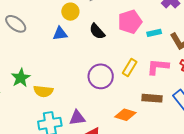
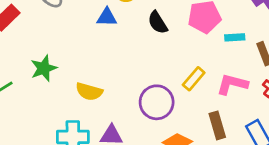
purple circle: (101, 76) -> (157, 102), moved
yellow semicircle: (43, 91) -> (89, 92), moved
brown rectangle: (152, 98) -> (217, 125), turned 60

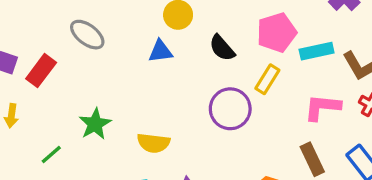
cyan rectangle: (235, 37) -> (317, 51), size x1.4
yellow rectangle: (194, 79) -> (267, 79), moved
purple circle: (157, 102) -> (230, 109), moved

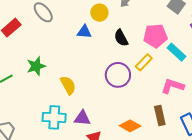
cyan rectangle: (317, 51) -> (177, 52), turned 42
yellow semicircle: (153, 143) -> (68, 85), turned -138

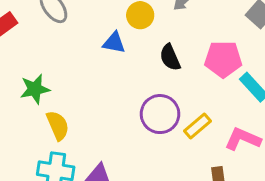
yellow rectangle: (144, 62) -> (198, 126), moved
yellow semicircle: (68, 85) -> (58, 125), moved

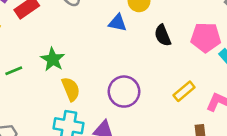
green star: (35, 89) -> (53, 59), turned -30
purple circle: (160, 114) -> (124, 92), moved

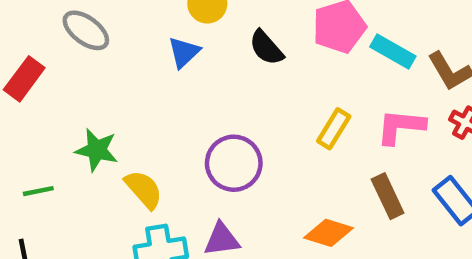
blue triangle: (118, 23) -> (184, 52), turned -36
green line: (14, 71) -> (38, 191), turned 30

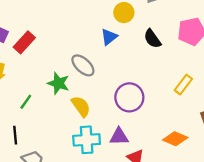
gray ellipse: (86, 30) -> (83, 65), moved
green line: (38, 191) -> (26, 102), turned -49

